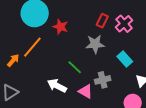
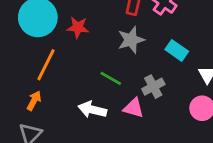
orange arrow: (13, 60) -> (34, 101), moved

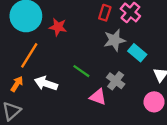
gray star: (131, 40) -> (115, 40), moved
gray cross: (153, 87) -> (116, 81), turned -30
white arrow: (92, 110) -> (46, 83), moved

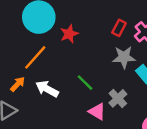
red star: (58, 27) -> (69, 34), turned 30

